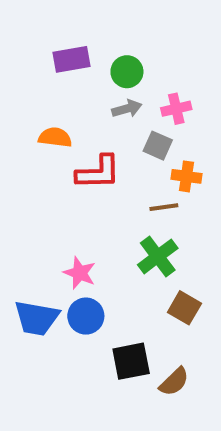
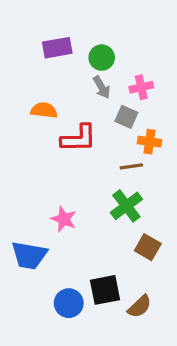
gray arrow: (127, 109) -> (102, 87), turned 75
blue circle: (86, 316) -> (69, 303), moved

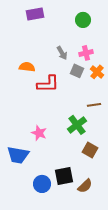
purple rectangle: (57, 48) -> (35, 14), moved
green circle: (102, 58) -> (83, 20), moved
orange cross: (149, 142) -> (97, 72), moved, turned 32
brown line: (131, 166) -> (94, 105), moved

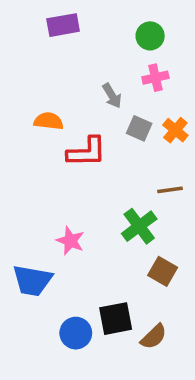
pink cross: (86, 53) -> (155, 78), moved

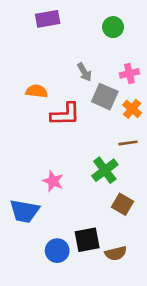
pink cross: (155, 78) -> (129, 73), moved
gray square: (139, 128) -> (105, 97), size x1.4
orange cross: (175, 130) -> (132, 109), moved
brown semicircle: (154, 337) -> (116, 253), turned 30

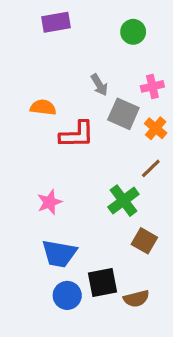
brown line: (128, 143) -> (151, 168), turned -36
pink star: (53, 181) -> (50, 202), moved, turned 30
blue trapezoid: (24, 211) -> (59, 254), moved

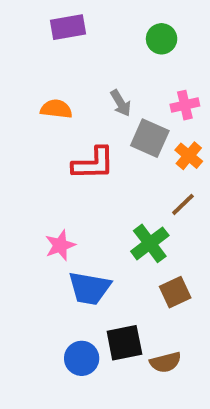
orange semicircle: (43, 107) -> (56, 109), moved
brown square: (144, 241) -> (175, 292), turned 35
blue trapezoid: (59, 254) -> (89, 288), moved

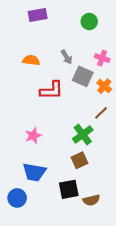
pink cross: (185, 105) -> (102, 58), turned 32
blue trapezoid: (89, 288) -> (34, 172), moved
brown square: (175, 292) -> (80, 160), moved
blue circle: (82, 358) -> (17, 198), moved

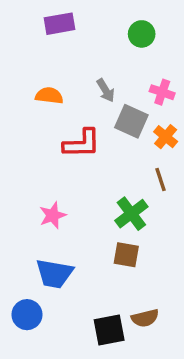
brown line: (101, 113) -> (160, 179), turned -64
brown square: (80, 160) -> (126, 255), turned 35
black square: (69, 189) -> (109, 330), moved

